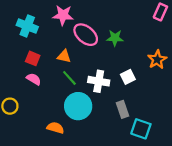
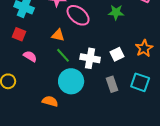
green star: (115, 38) -> (116, 12), moved
red square: (33, 58) -> (19, 34), moved
orange star: (157, 60) -> (144, 48), moved
cyan square: (141, 129) -> (140, 82), moved

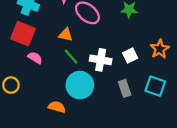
red square: (19, 34) -> (23, 34), size x1.6

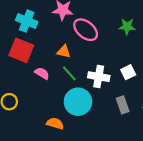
pink semicircle: (35, 58) -> (42, 73), moved

